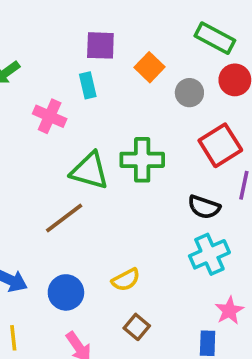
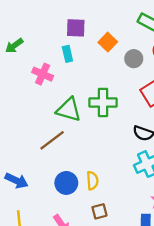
yellow semicircle: (126, 280) -> (92, 181), turned -66
blue circle: (66, 292) -> (66, 183), moved
brown square: (137, 327) -> (99, 211), turned 35

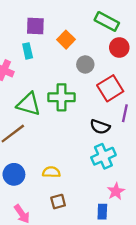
gray circle: (134, 59) -> (85, 64), moved
yellow semicircle: (92, 181) -> (51, 172), turned -84
blue circle: (66, 183) -> (14, 174), moved

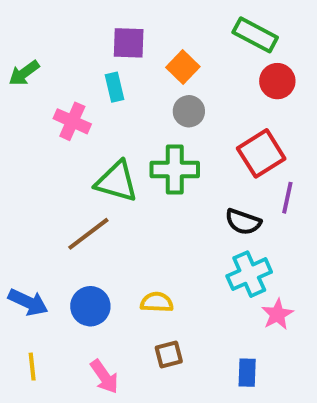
gray circle: (85, 64) -> (189, 111), moved
pink star: (116, 191) -> (277, 314), moved

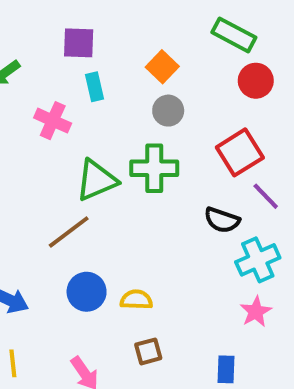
purple square: (129, 43) -> (79, 43), moved
green triangle: (117, 182) -> (97, 180), turned -39
purple line: (287, 198) -> (266, 196), turned -56
cyan cross: (249, 274) -> (258, 260), moved
blue circle: (90, 306) -> (87, 292), moved

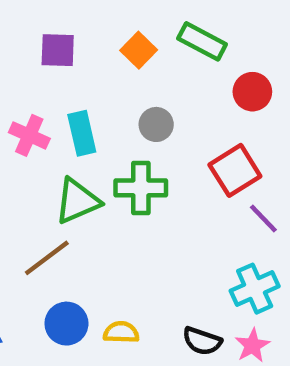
green rectangle: (234, 35) -> (202, 41), moved
orange square: (162, 67) -> (139, 50), moved
cyan rectangle: (95, 87) -> (82, 133), moved, size x1.4
black semicircle: (222, 220) -> (202, 341), moved

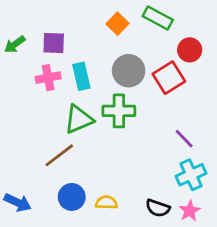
purple square: (58, 50) -> (54, 43), moved
gray circle: (156, 124) -> (129, 71), size x1.5
pink cross: (29, 135) -> (48, 78), turned -35
red square: (235, 170) -> (169, 78), moved
purple line: (263, 219) -> (184, 139), moved

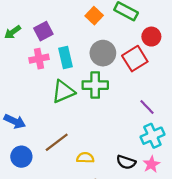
purple square: (54, 43) -> (43, 31), turned -30
brown line: (59, 155) -> (57, 142), moved
blue circle: (72, 197) -> (21, 157), moved
blue arrow: (18, 203) -> (15, 121), moved

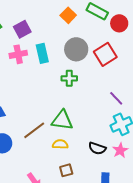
red circle: (151, 37) -> (119, 23), moved
green cross: (95, 85) -> (69, 78), size x0.7
green triangle: (63, 92) -> (62, 120), moved, turned 30

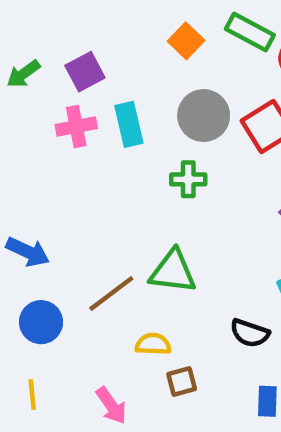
yellow semicircle: (60, 144) -> (153, 344), moved

